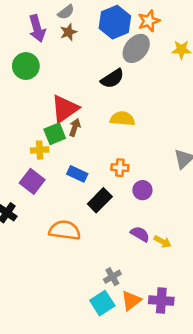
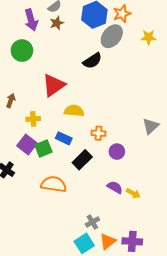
yellow semicircle: (122, 119) -> (74, 111), moved
brown arrow: (75, 127) -> (11, 101), moved
green square: (55, 134) -> (43, 149), moved

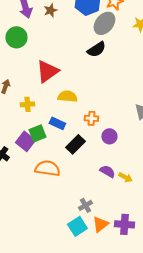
black semicircle: (92, 61) -> (96, 49), moved
purple square: (27, 144) -> (25, 141), moved

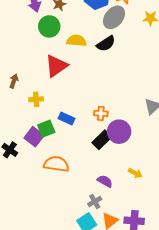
green circle: (16, 37) -> (49, 26), moved
yellow semicircle: (67, 96) -> (77, 41), moved
purple circle: (109, 136) -> (119, 132), size x1.5
black rectangle: (75, 144) -> (102, 140), moved
purple semicircle: (107, 171) -> (105, 181), moved

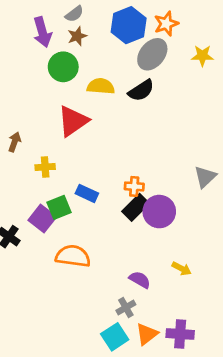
black rectangle: (102, 140) -> (136, 207), moved

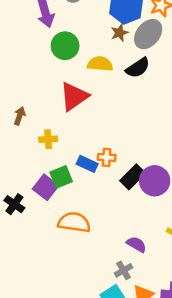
brown star: (77, 36) -> (120, 33), moved
orange cross: (134, 186) -> (107, 157), moved

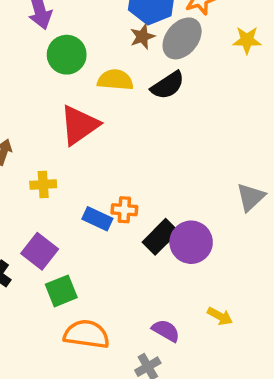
green square: (61, 177) -> (61, 291), moved
orange semicircle: (74, 222) -> (86, 334), moved

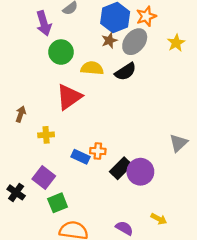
yellow star: (247, 40) -> (176, 43), turned -30

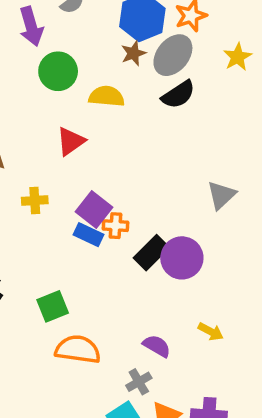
black semicircle: (125, 72) -> (178, 95), moved
red triangle: (69, 97) -> (71, 141), size x0.7
gray triangle: (178, 143) -> (221, 195), moved
purple square: (44, 177) -> (94, 209), moved

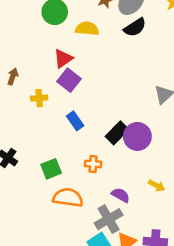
purple square: (94, 209) -> (69, 80), moved
orange cross: (115, 226) -> (93, 164), moved
blue rectangle: (89, 235) -> (75, 121), turned 30
gray cross: (139, 382) -> (109, 219), size x1.6

